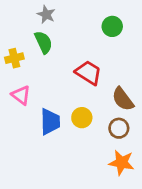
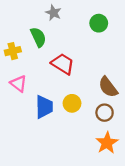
gray star: (46, 15) -> (53, 13), moved
red trapezoid: (88, 73) -> (63, 64), moved
orange star: (121, 163) -> (107, 143), turned 30

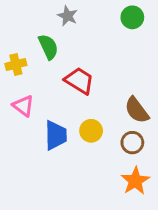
green circle: (99, 23) -> (132, 17), moved

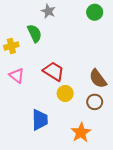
red trapezoid: (79, 81) -> (54, 71), moved
blue trapezoid: (56, 135) -> (40, 120), moved
orange star: (135, 181) -> (81, 132), moved

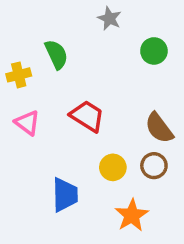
gray star: (48, 11) -> (109, 18), moved
green circle: (95, 12) -> (154, 51), moved
yellow circle: (65, 93) -> (113, 167), moved

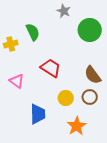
green circle: (154, 51) -> (90, 30), size x1.5
pink triangle: (27, 123) -> (17, 81), moved

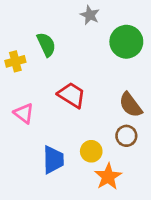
yellow circle: (66, 98) -> (91, 151), moved

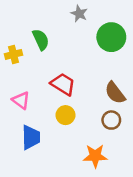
yellow circle: (91, 151) -> (65, 115), moved
blue trapezoid: (53, 160) -> (31, 137), moved
orange star: (108, 177) -> (95, 156), turned 30

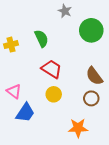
green semicircle: (41, 40) -> (41, 38), moved
pink triangle: (21, 100) -> (14, 91), moved
blue trapezoid: (31, 137) -> (25, 113), turned 35

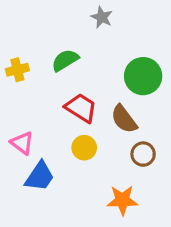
green circle: (91, 30) -> (143, 76), moved
green semicircle: (41, 38) -> (65, 60), turned -96
brown semicircle: (94, 76) -> (124, 119), moved

